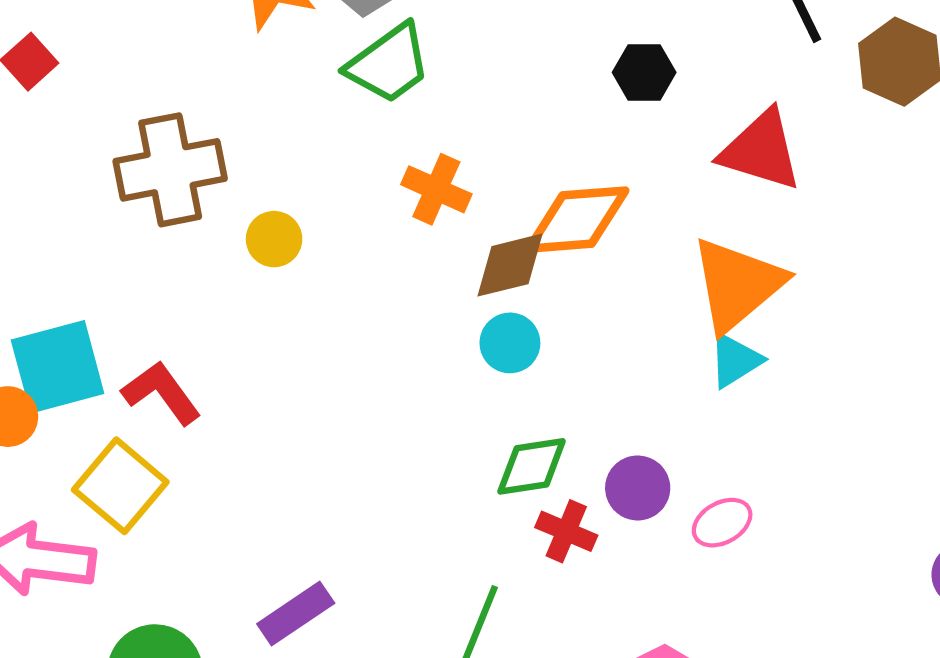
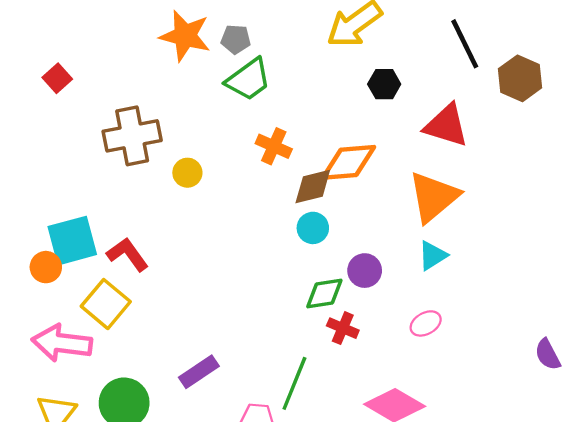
cyan triangle: (735, 360) -> (433, 256), moved
purple circle: (638, 488) -> (365, 271), moved

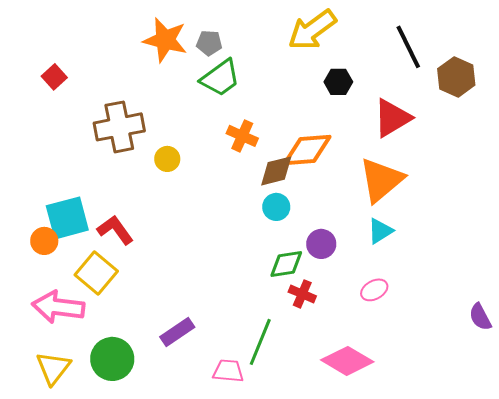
red triangle: (446, 126) -> (392, 118), turned -48

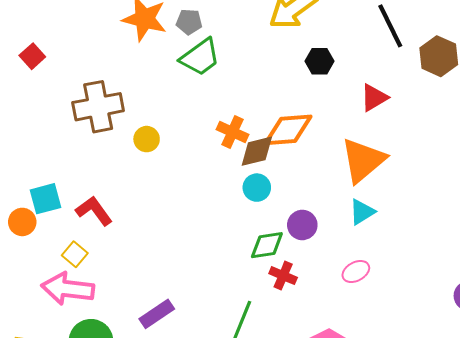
red triangle: (392, 118) -> (374, 98), size x0.7
orange cross: (242, 136) -> (233, 132), moved
cyan square: (67, 218) -> (45, 199), size x0.7
yellow square: (96, 273) -> (75, 254), size x0.6
pink arrow: (58, 307) -> (68, 289), moved

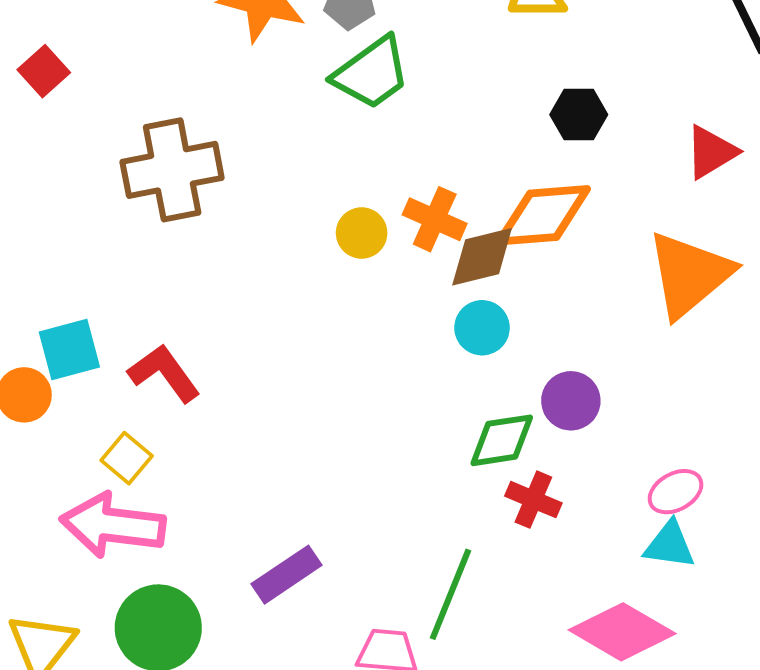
black hexagon: (319, 61) -> (579, 115), moved
yellow circle: (147, 139) -> (362, 233), moved
cyan triangle: (362, 212) -> (670, 545), moved, turned 40

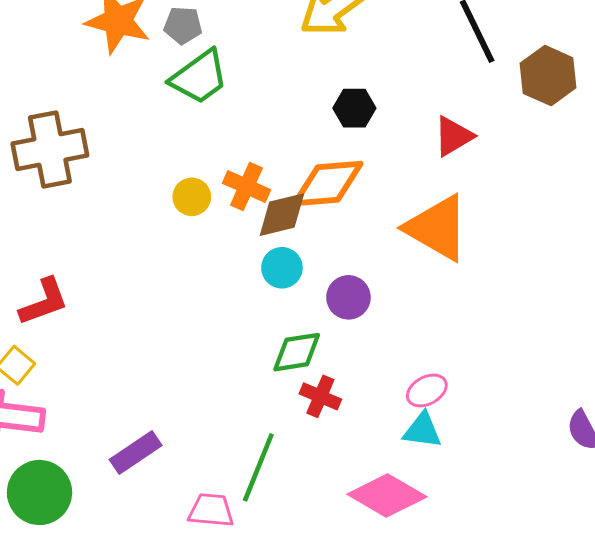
orange triangle: (689, 274) -> (437, 228), turned -50
red L-shape: (164, 373) -> (44, 302), turned 106
purple circle: (571, 401) -> (348, 297), moved

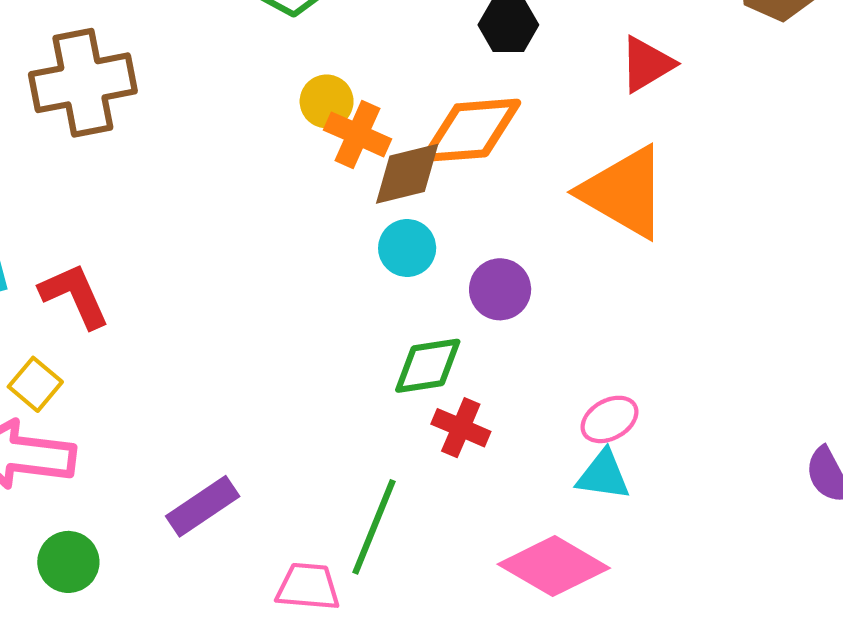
yellow circle: (192, 197) -> (327, 101), moved
red L-shape: (44, 302) -> (75, 296), turned -94
green circle: (40, 492) -> (68, 562), size x0.7

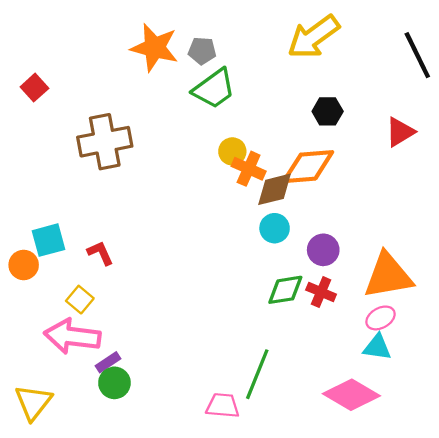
orange triangle: (624, 192) -> (388, 276), moved, turned -40
red L-shape: (75, 296) -> (100, 253), size x0.7
red cross: (461, 428) -> (321, 292), moved
purple rectangle: (203, 506) -> (108, 362), moved, size x0.7
green circle: (68, 562) -> (114, 383), moved

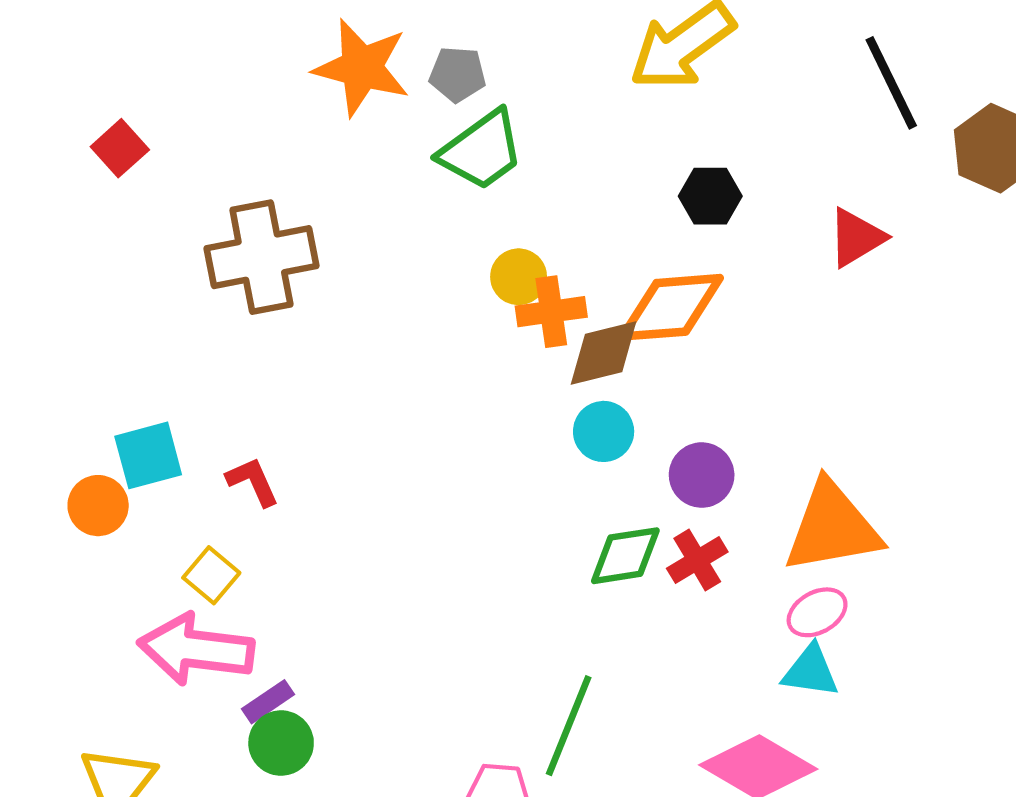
orange cross: (249, 169) -> (551, 312), turned -32
red cross: (321, 292) -> (697, 560), turned 36

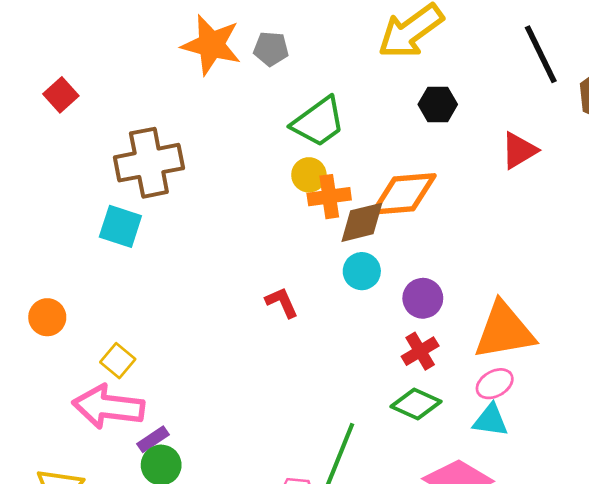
green trapezoid: (482, 150) -> (318, 122), moved
black hexagon: (710, 196) -> (438, 104), moved
cyan square: (148, 455) -> (120, 226), moved, turned 33
red L-shape: (253, 482) -> (282, 302), moved
green diamond: (625, 556) -> (416, 404), moved, turned 33

